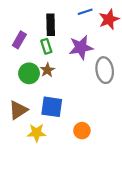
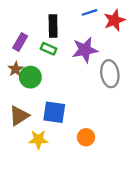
green rectangle: (46, 46) -> (49, 49), turned -48
brown star: (47, 70) -> (16, 69), moved

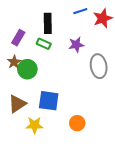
purple star: (85, 50) -> (76, 45), size x0.7

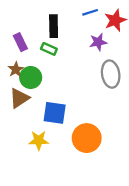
purple rectangle: (18, 38) -> (20, 42), turned -56
purple star: (76, 45) -> (98, 42), moved
brown triangle: (17, 104) -> (19, 98), moved
orange circle: (77, 123) -> (87, 138), size x1.6

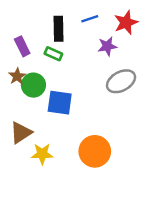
blue line: (90, 12) -> (90, 19), moved
gray ellipse: (111, 74) -> (121, 81), turned 70
brown triangle: (19, 98) -> (21, 133), moved
blue square: (55, 113) -> (60, 103), moved

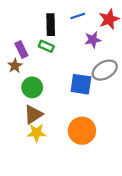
purple rectangle: (22, 46) -> (21, 50), moved
green circle: (33, 85) -> (32, 87), moved
blue square: (60, 103) -> (81, 84), moved
brown triangle: (21, 133) -> (33, 114), moved

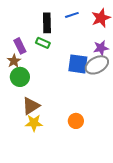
purple star: (93, 40) -> (101, 48), moved
blue square: (81, 84) -> (78, 64), moved
green circle: (32, 87) -> (20, 77), moved
orange circle: (82, 131) -> (76, 121), size x0.6

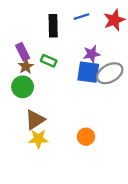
green rectangle: (43, 43) -> (49, 61), moved
purple star: (101, 48) -> (92, 54), moved
brown star: (14, 61) -> (26, 66), moved

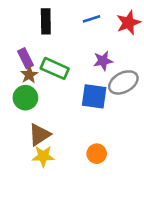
black rectangle: (53, 26) -> (46, 21), moved
green rectangle: (49, 61) -> (55, 68), size x1.5
blue square: (88, 72) -> (94, 96), moved

